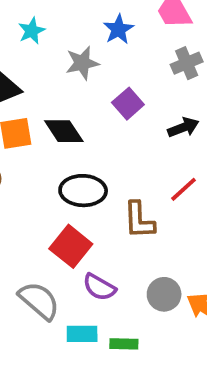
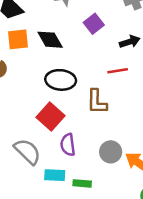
red line: (183, 189) -> (118, 71), moved, turned 30
purple semicircle: (99, 287) -> (68, 145), turned 50

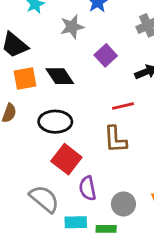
red line: (118, 71) -> (123, 106), moved
black ellipse: (61, 80) -> (55, 122), moved
gray circle: (111, 152) -> (123, 204), moved

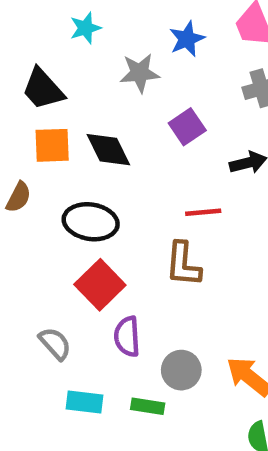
gray semicircle: (44, 199) -> (55, 343), size x0.7
cyan rectangle: (76, 222) -> (85, 402), moved

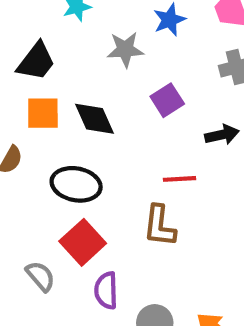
black trapezoid: (43, 89) -> (36, 61), turned -102
gray semicircle: (55, 343) -> (40, 276), moved

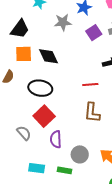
purple square: (167, 100) -> (94, 33), moved
brown L-shape: (160, 226) -> (92, 113), moved

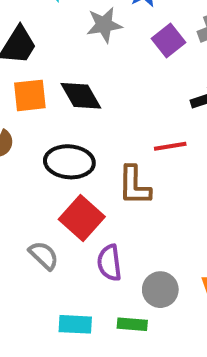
brown L-shape: (92, 113) -> (134, 186), moved

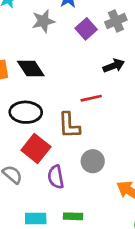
gray circle: (160, 290) -> (93, 161), moved

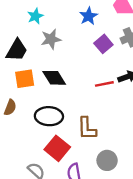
gray star: (43, 21) -> (51, 39), moved
red line: (91, 98) -> (104, 84), moved

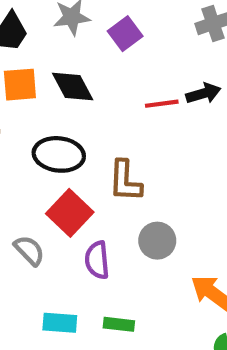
purple square: (103, 44) -> (125, 34), moved

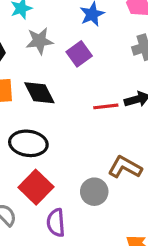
brown L-shape: (125, 181) -> (125, 167), moved, turned 116
gray circle: (157, 241) -> (94, 192), moved

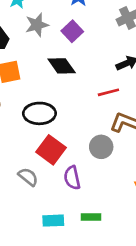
black diamond: (39, 93) -> (62, 66), moved
red line: (106, 106) -> (108, 92), moved

